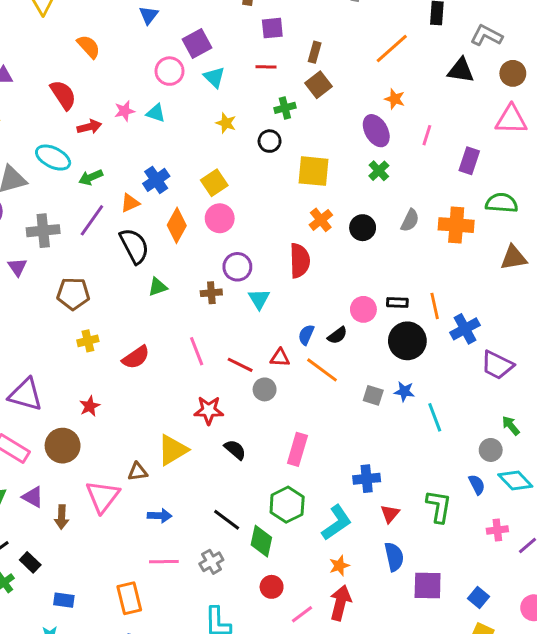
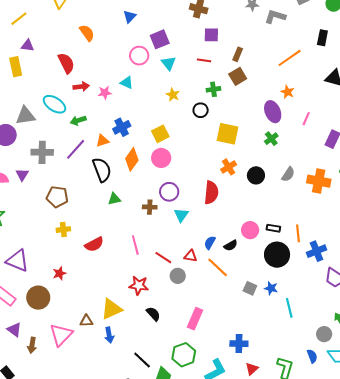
pink star: (125, 111) -> (105, 93), moved
blue arrow: (160, 516) -> (109, 335), moved, turned 70

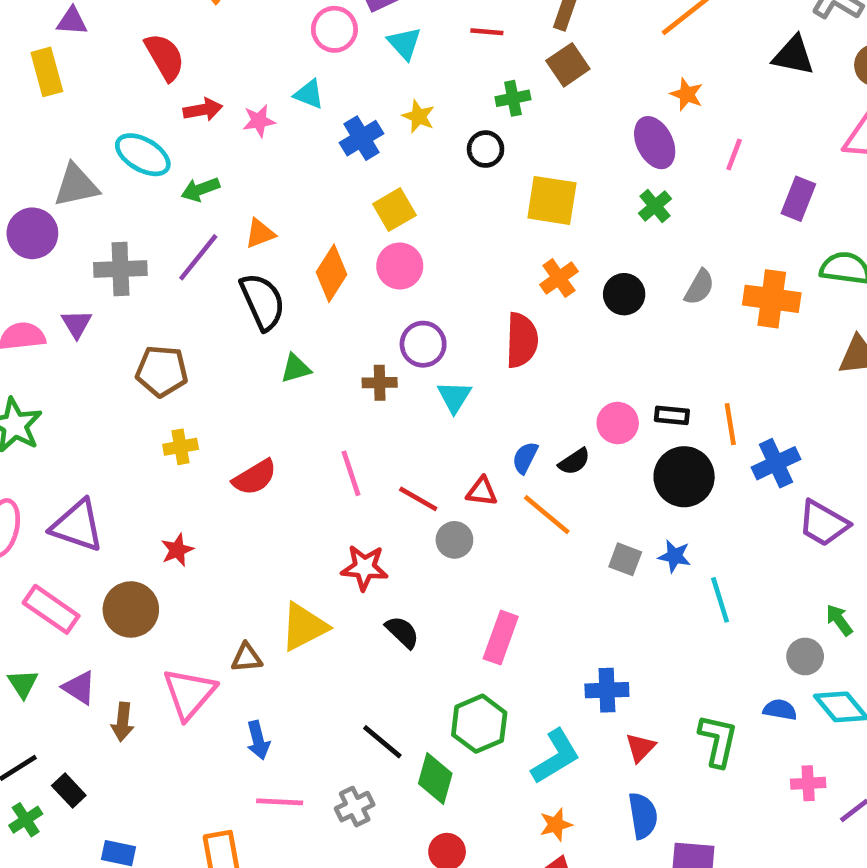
blue cross: (122, 127) -> (362, 138), moved
blue arrow: (109, 335) -> (258, 740), moved
blue semicircle: (312, 356) -> (780, 710), turned -56

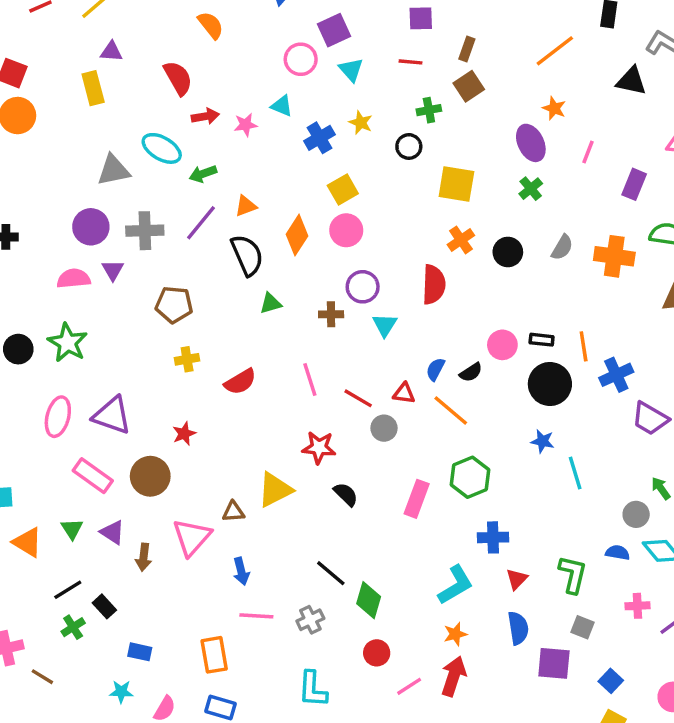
purple circle: (32, 233) -> (91, 227), moved
gray square: (625, 559) -> (582, 627), moved
green hexagon: (479, 724) -> (470, 477), moved

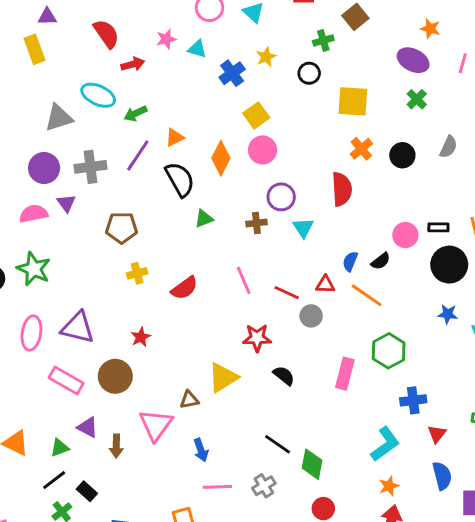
yellow star: (361, 123) -> (266, 57), turned 30
pink star: (246, 125) -> (166, 39), moved
purple ellipse: (531, 143) -> (413, 60), turned -32
green triangle: (72, 529) -> (60, 448), moved, turned 48

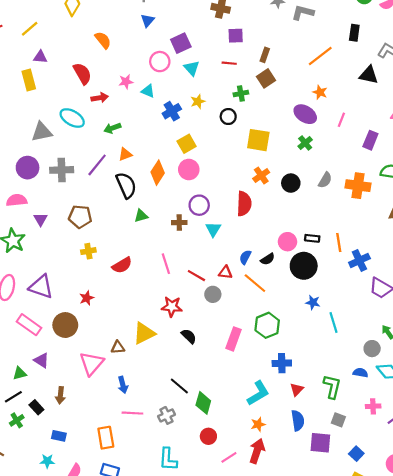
green arrow: (135, 113) -> (112, 128), moved
purple triangle: (66, 203) -> (40, 219), moved
black circle: (449, 265) -> (304, 266), moved
brown arrow: (116, 446) -> (60, 395), moved

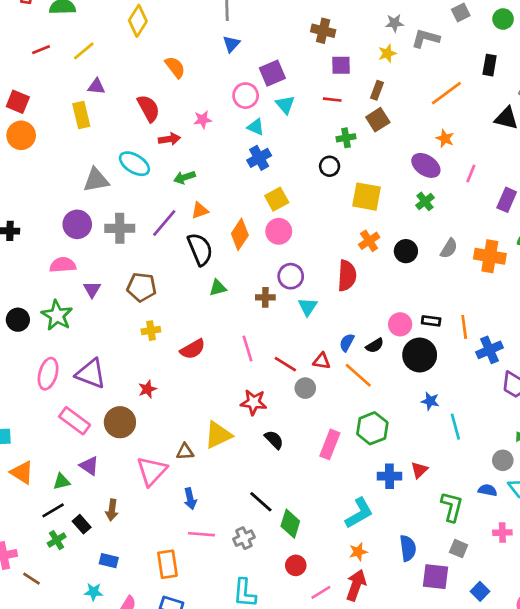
cyan triangle: (148, 91) -> (256, 127), moved
yellow star: (198, 101) -> (387, 53), moved
red triangle: (297, 389) -> (419, 470), moved

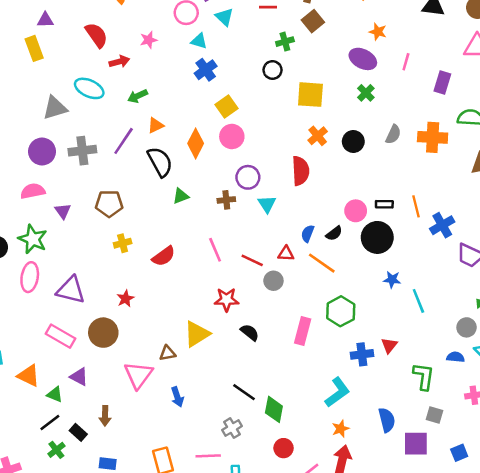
pink ellipse: (48, 374) -> (30, 277), moved
orange triangle: (22, 472) -> (29, 376), moved
green triangle: (61, 482) -> (55, 394), turned 42
pink line: (201, 534) -> (208, 456), moved
blue square: (480, 591) -> (459, 453), turned 30

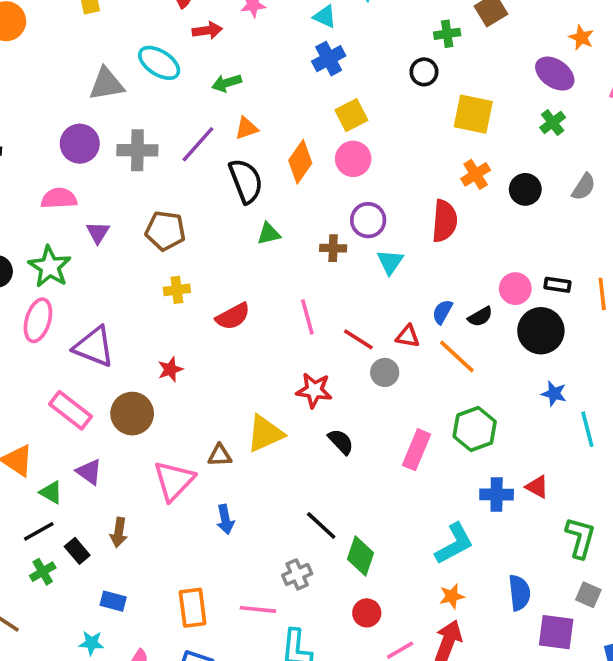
red triangle: (389, 345) -> (537, 487), turned -48

